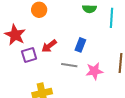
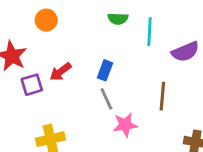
gray line: (69, 65) -> (106, 99), moved, turned 56
pink star: (94, 71) -> (125, 125), moved

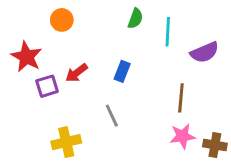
green semicircle: (118, 19) -> (135, 18), turned -72
gray line: (106, 99) -> (112, 116), moved
pink star: (125, 125) -> (182, 136), moved

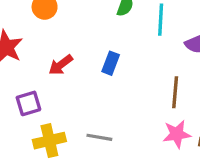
purple square: (47, 86) -> (28, 103), moved
gray line: (112, 116) -> (99, 137), moved, turned -55

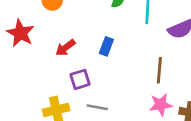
purple square: (28, 103) -> (80, 79), moved

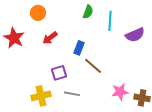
red arrow: (65, 48) -> (50, 38), moved
brown line: (159, 70) -> (93, 66), moved, turned -54

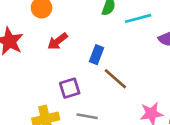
cyan line: (110, 21) -> (138, 18), turned 72

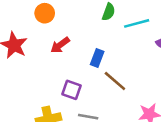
purple square: (70, 88) -> (72, 90), turned 36

